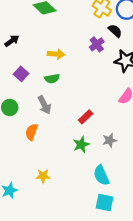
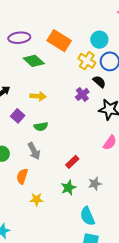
yellow arrow: (56, 54) -> (38, 96), moved
purple square: (21, 74) -> (18, 116), moved
yellow star: (43, 176) -> (37, 199), moved

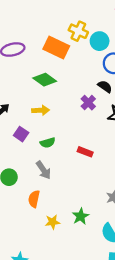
green diamond: (34, 61) -> (45, 80), moved
yellow cross: (87, 61) -> (78, 31), moved
red rectangle: (72, 162) -> (85, 152), moved, turned 72
green star: (68, 188) -> (81, 216), moved

